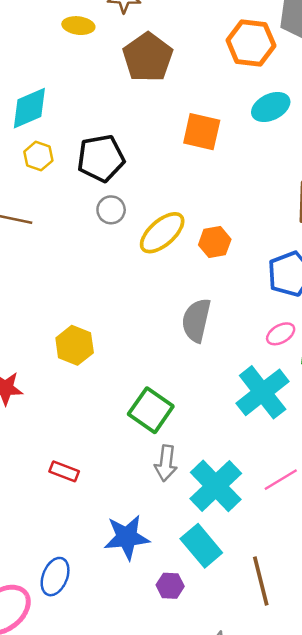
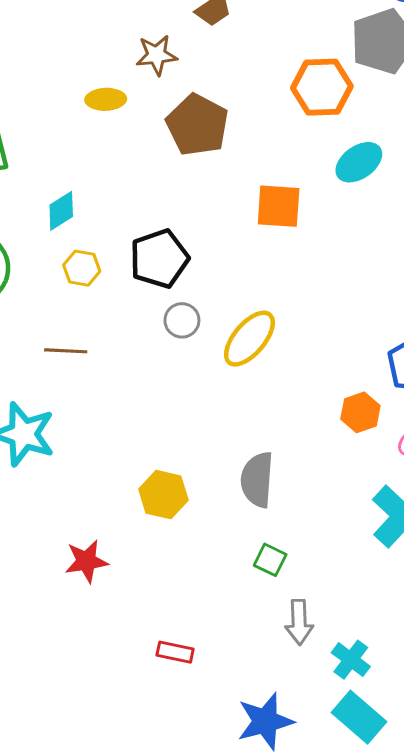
cyan diamond: (29, 108) -> (61, 211), size x0.7
orange hexagon: (215, 242) -> (360, 412), moved
gray semicircle: (196, 320) -> (257, 480), moved
green square: (151, 410) -> (270, 560), size x0.6
cyan cross: (216, 486) -> (351, 660), moved, size x0.6

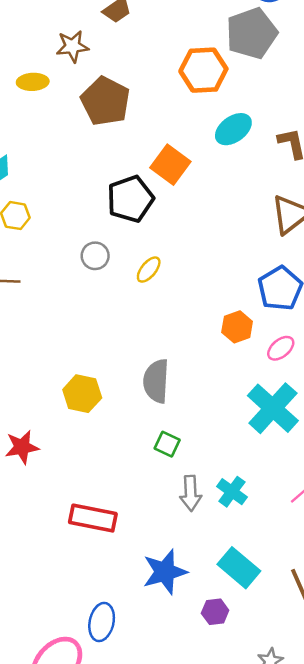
orange square: (279, 206) -> (170, 165), turned 33
black pentagon: (159, 259) -> (130, 199), moved
yellow ellipse: (249, 339) -> (149, 270), size x0.6
red rectangle: (175, 652) -> (93, 518), size x1.6
cyan cross: (351, 660) -> (232, 492), moved

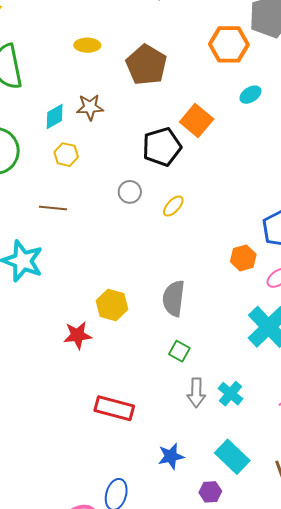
brown star: (72, 46) -> (90, 107), moved
cyan ellipse: (233, 129) -> (250, 95), size x0.7
red star: (22, 447) -> (78, 335), moved
blue star: (165, 572) -> (171, 456), size x0.7

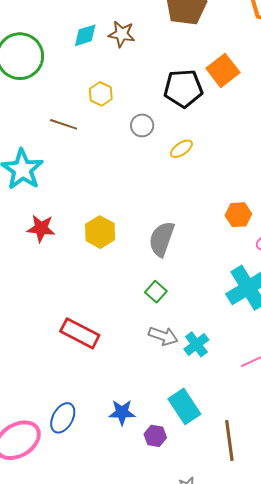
yellow hexagon: (66, 155) -> (101, 94), moved
red star: (78, 335) -> (41, 228), moved
gray arrow: (196, 393) -> (163, 336), turned -84
blue star: (171, 456) -> (122, 412), moved

